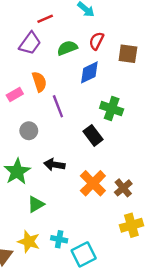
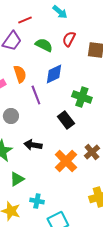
green semicircle: (67, 48) -> (44, 45), turned 48
blue diamond: (89, 72) -> (54, 74), moved
brown cross: (123, 188) -> (92, 152), moved
cyan cross: (59, 239) -> (37, 201), moved

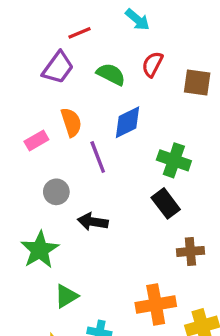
black rectangle: (66, 120) -> (166, 203), moved
black arrow: (33, 145) -> (93, 222), moved
brown cross: (92, 152) -> (190, 251), turned 35
orange cross: (66, 161) -> (156, 304), moved, turned 35

